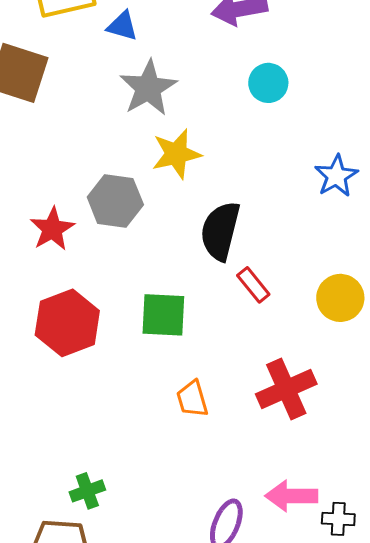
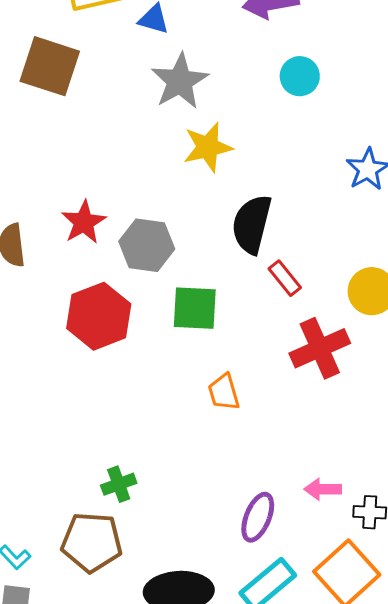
gray hexagon: (115, 201) -> (147, 245), moved
red cross: (286, 389) -> (320, 348), moved
pink arrow: (291, 496) -> (323, 489), size x0.7

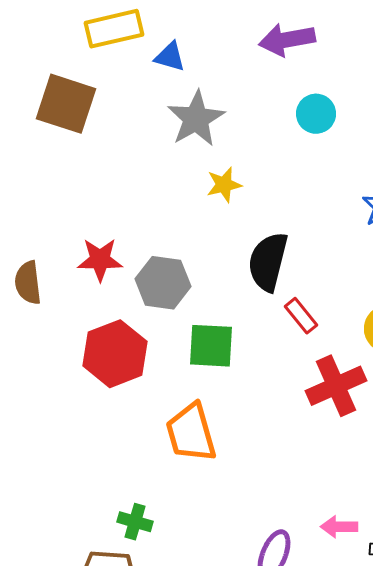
yellow star: (208, 147) -> (224, 185), size x0.7
red star: (84, 222) -> (100, 260), turned 30
orange trapezoid: (224, 392) -> (191, 433), moved, size x1.6
green cross: (119, 484) -> (135, 522), turned 36

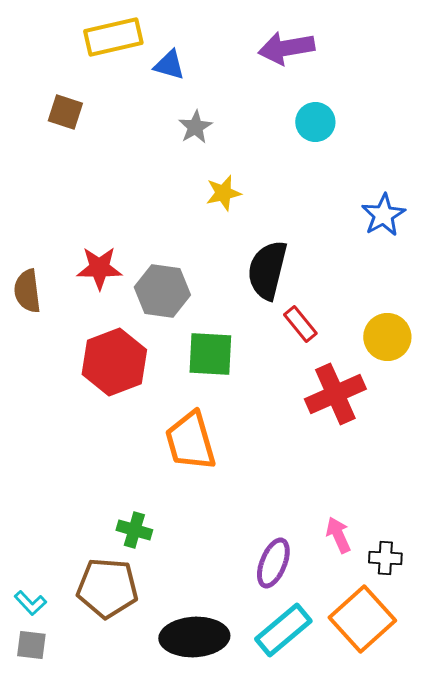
brown square: (66, 104) -> (65, 112), size x0.6
gray star: (196, 119) -> (195, 127), size x0.6
pink arrow: (339, 527) -> (338, 535), turned 66

